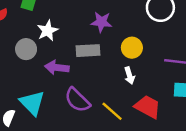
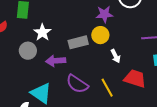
purple star: (101, 22) -> (104, 14), moved
yellow circle: (132, 48) -> (100, 35), moved
yellow line: (112, 111) -> (107, 88), turned 30

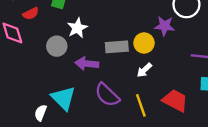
purple star: (104, 14) -> (165, 26), moved
white arrow: (116, 56) -> (144, 70), moved, turned 64

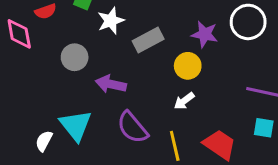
purple star: (165, 26) -> (205, 34), moved
white star: (77, 28) -> (111, 21), moved
gray rectangle: (117, 47) -> (148, 40), moved, turned -30

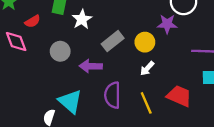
purple star: (205, 34) -> (167, 24), moved
gray rectangle: (148, 40) -> (113, 41), moved
purple semicircle: (132, 127) -> (113, 95), turned 50

